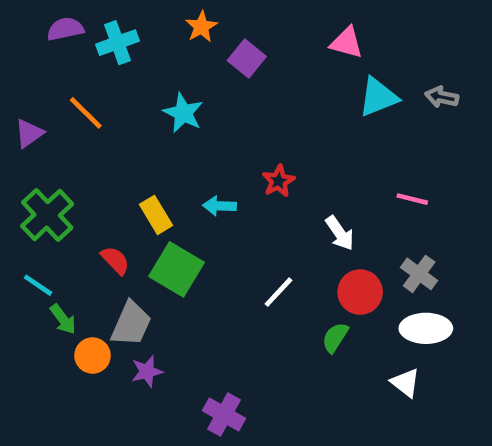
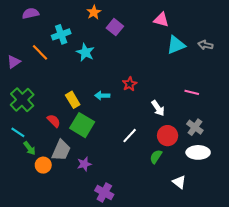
cyan cross: (117, 43) -> (61, 34), moved
purple star: (147, 371) -> (84, 164), moved
white triangle: (405, 383) -> (179, 182), moved

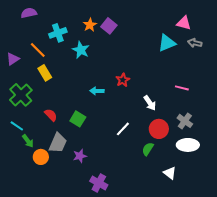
orange star: (94, 12) -> (90, 25), moved
pink triangle: (161, 20) -> (184, 23), moved
yellow rectangle: (73, 100) -> (45, 73), moved
green square: (82, 125) -> (78, 119), size x0.7

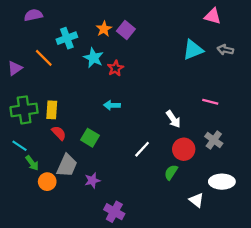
pink triangle: (184, 23) -> (213, 16), moved
yellow rectangle: (45, 73) -> (52, 110), moved, turned 35
red star: (123, 80) -> (115, 68), moved
green cross: (21, 95) -> (24, 110), turned 35
white ellipse: (188, 145) -> (222, 182), moved

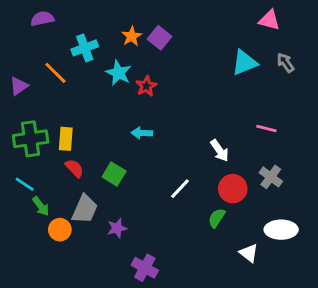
gray arrow: (225, 50) -> (285, 63), turned 42

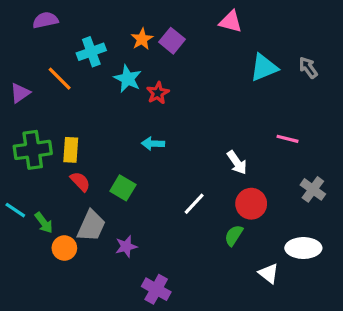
pink triangle: (269, 20) -> (231, 22), moved
gray cross: (271, 177) -> (313, 189), moved
cyan line: (25, 184) -> (15, 210), moved

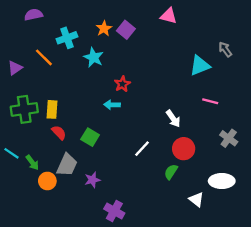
cyan triangle: (264, 68) -> (200, 66), moved
red star: (158, 93) -> (122, 84), moved

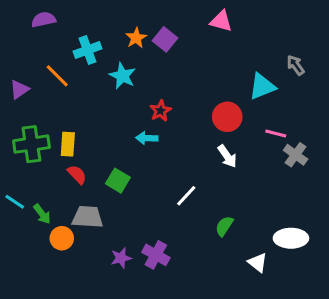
gray cross: (229, 138) -> (296, 155), moved
red circle: (184, 149) -> (227, 117), moved
gray trapezoid: (67, 165) -> (88, 217), turned -110
purple star: (92, 180) -> (121, 258), moved
purple cross: (114, 211) -> (156, 255), moved

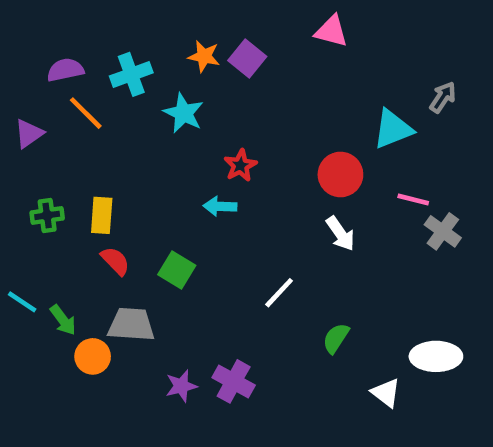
purple semicircle: (44, 20) -> (65, 70), moved
orange star: (136, 38) -> (204, 56), turned -30
gray arrow: (296, 65) -> (443, 97), turned 70
green cross: (31, 144) -> (47, 215), size x0.6

